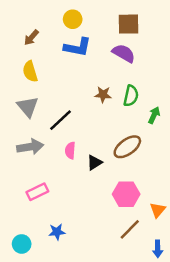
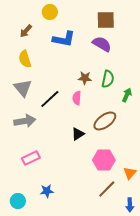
yellow circle: (73, 19) -> (50, 12), moved
pink semicircle: (70, 150) -> (77, 98), moved

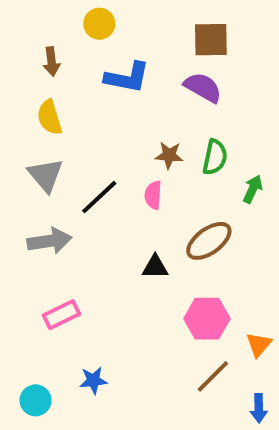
brown arrow: (26, 31) -> (51, 62), turned -48
black triangle: (78, 134) -> (155, 267), turned 32

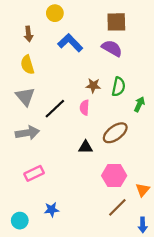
blue L-shape: (127, 77) -> (70, 43), turned -145

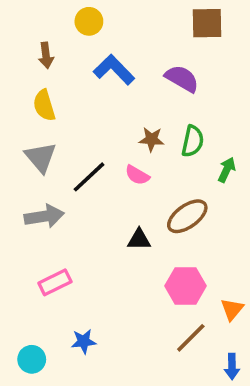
brown square: (116, 22) -> (207, 23), moved
pink semicircle: (84, 108) -> (137, 175), turned -64

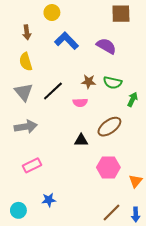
green semicircle: (193, 141) -> (113, 83), turned 90
pink semicircle: (137, 175) -> (80, 103), turned -32
black line: (89, 177) -> (53, 91), moved
brown line: (191, 338) -> (112, 212), moved

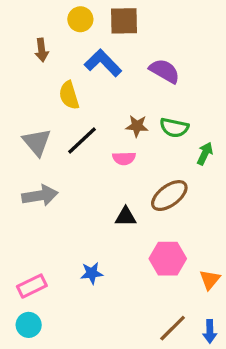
brown square: (121, 14) -> (124, 21), moved
yellow semicircle: (26, 62) -> (69, 95), moved
pink rectangle: (32, 165) -> (32, 286), moved
blue star: (49, 200) -> (92, 273), moved

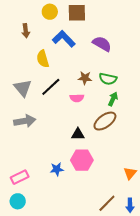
green arrow: (205, 153) -> (113, 99), moved
pink hexagon: (168, 259) -> (82, 160), moved

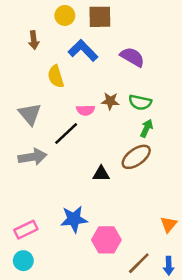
black line: (51, 87) -> (66, 134), moved
pink semicircle: (77, 98) -> (86, 110), moved
pink hexagon: (82, 160) -> (106, 240), moved
blue star: (57, 169) -> (74, 219), size x1.5

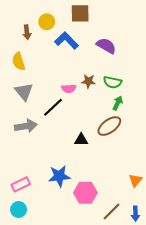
yellow circle: (65, 15) -> (47, 22), moved
yellow semicircle: (56, 76) -> (19, 61), moved

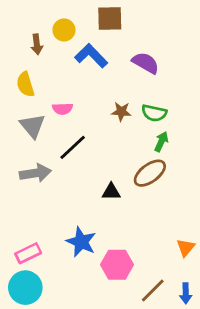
pink semicircle: (69, 89) -> (63, 109), moved
blue star: (59, 176) -> (81, 242), turned 30
cyan circle: (19, 210) -> (25, 288), size x1.5

